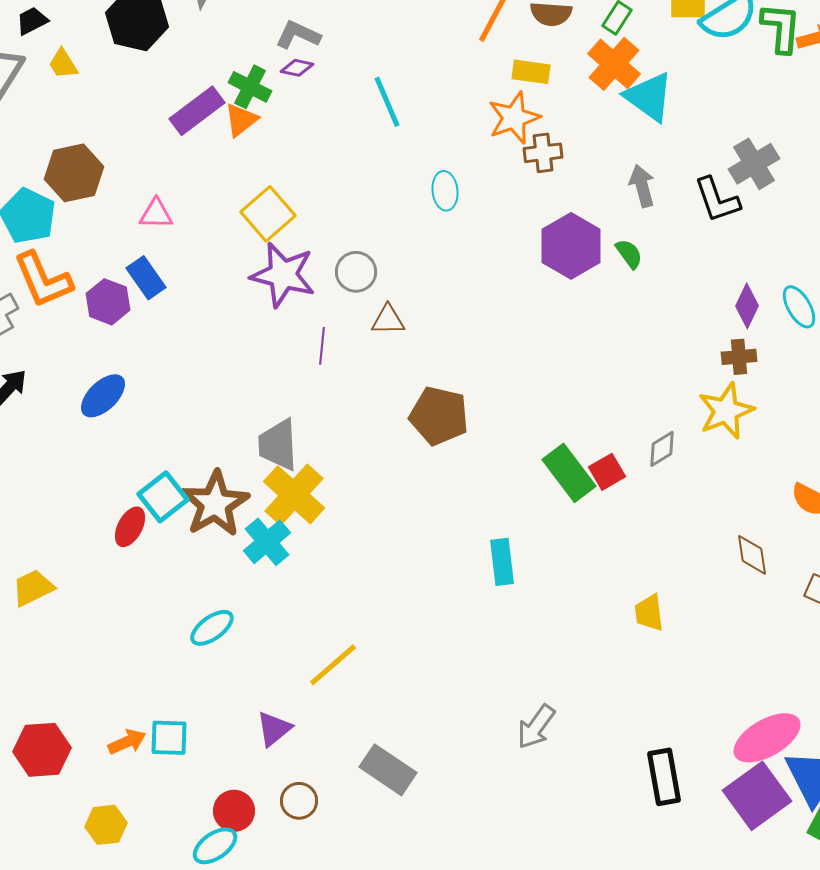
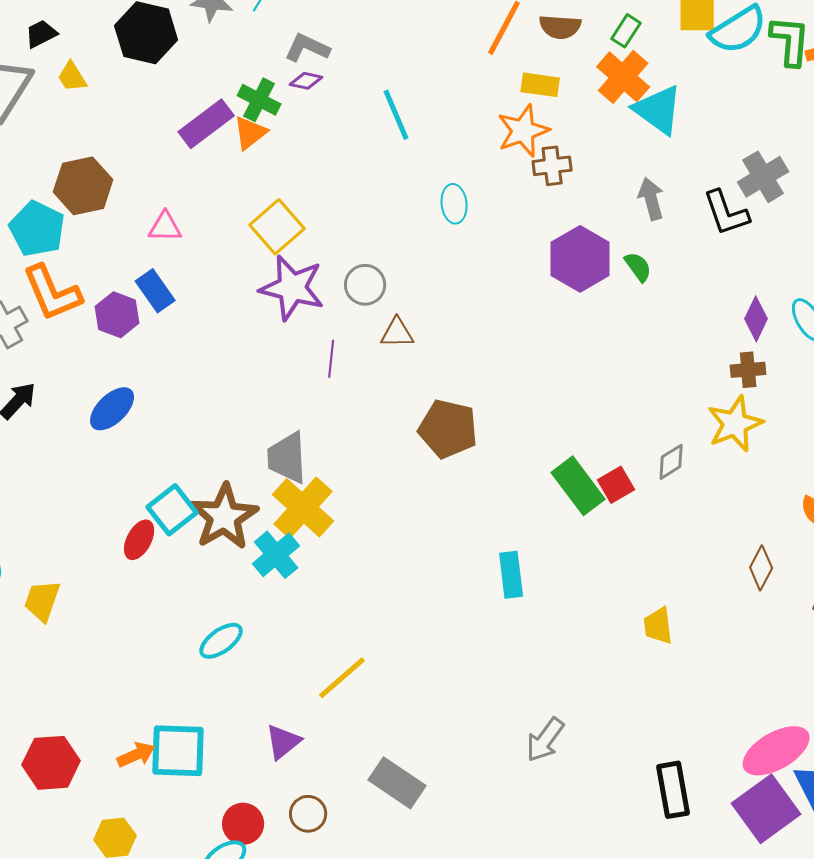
brown diamond: (752, 555) -> (761, 568), turned 36
yellow trapezoid: (33, 588) -> (42, 601), turned -45
cyan square: (169, 738) -> (178, 751), size x1.5

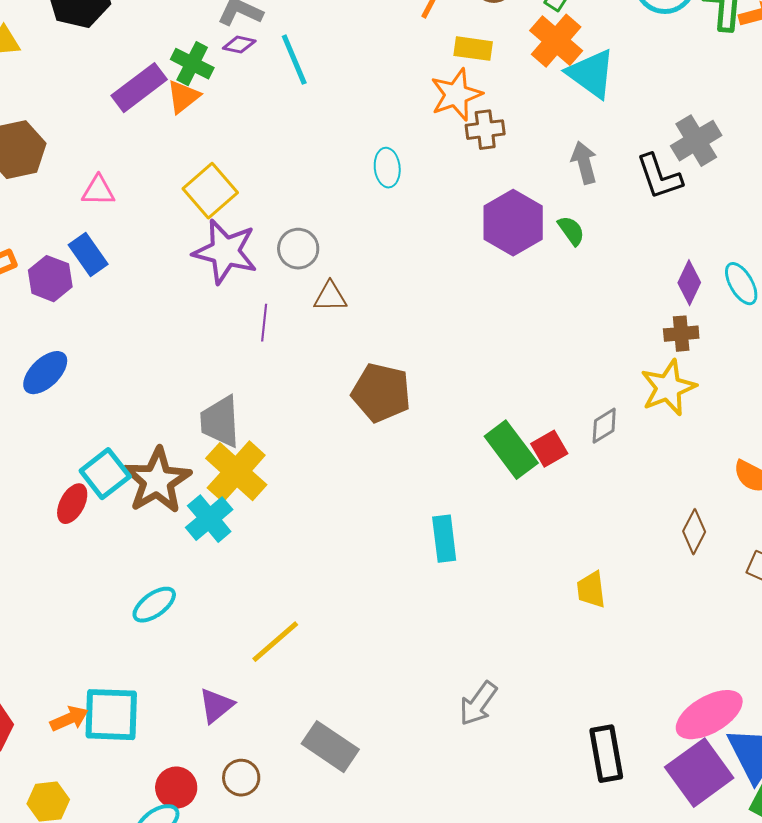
cyan line: (396, 115) -> (294, 60), moved

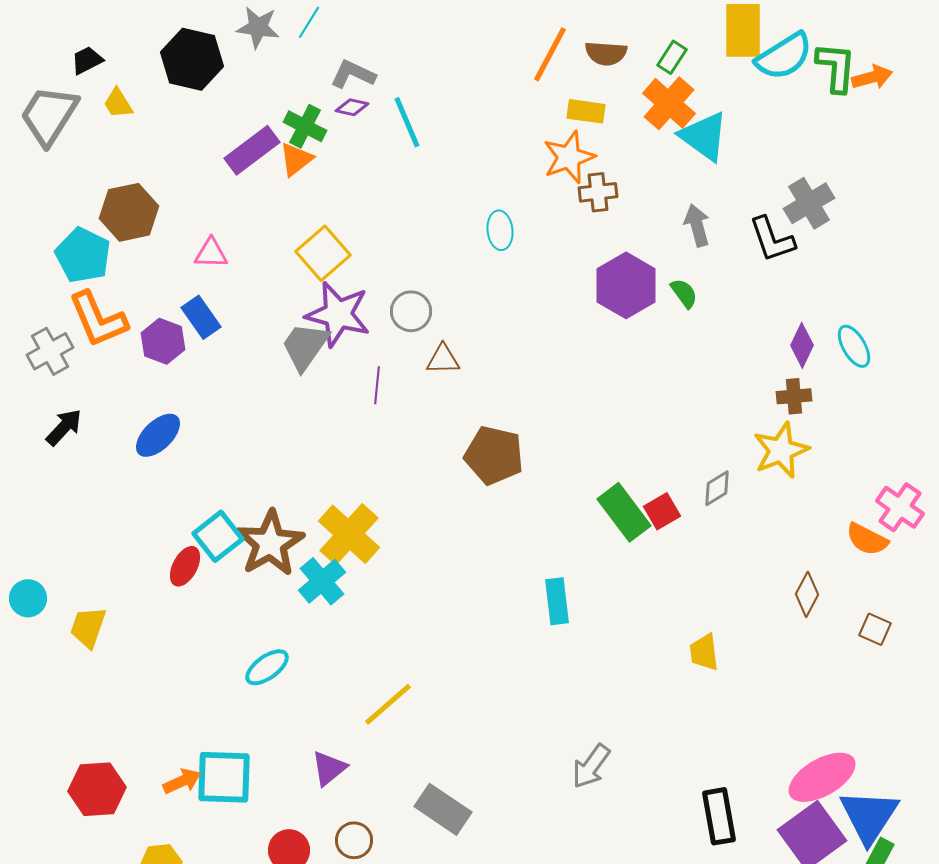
gray trapezoid: (220, 422) -> (305, 346), moved, turned 38

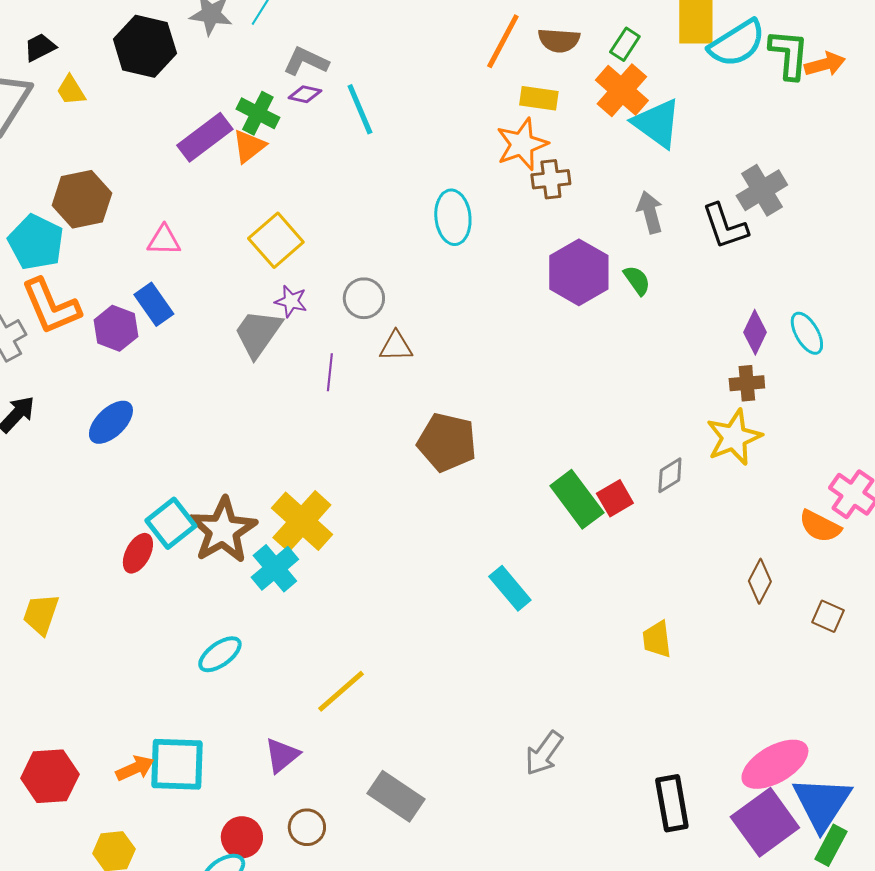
cyan ellipse: (500, 230) -> (453, 217), size x1.4
purple star: (338, 314) -> (291, 301), size x0.5
cyan rectangle: (557, 601) -> (510, 588), turned -33

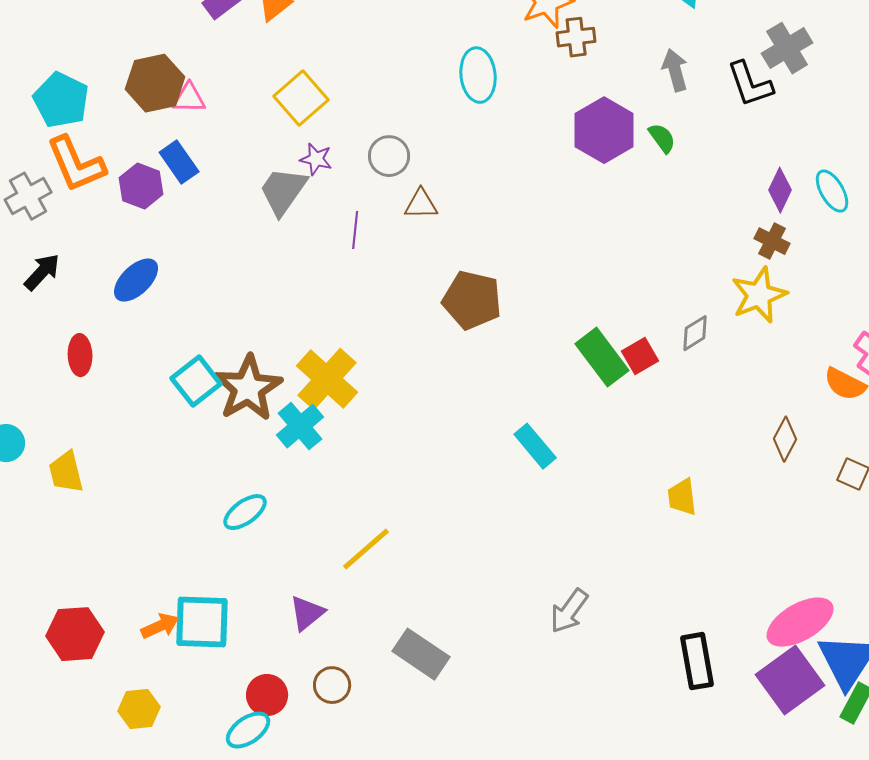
brown hexagon: (82, 199) -> (155, 83), moved
brown cross: (747, 383) -> (772, 241), turned 32
red ellipse: (138, 553) -> (80, 355), moved, turned -30
yellow trapezoid: (41, 614) -> (66, 472), turned -33

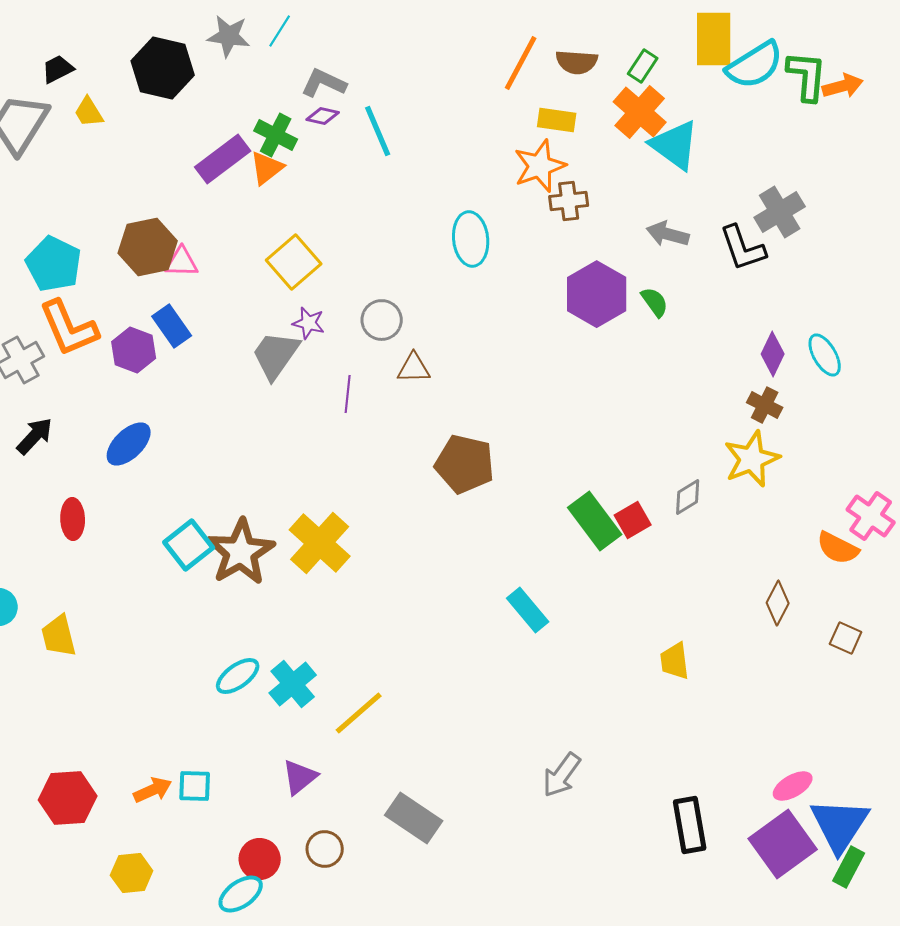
gray arrow: (675, 70) -> (668, 234), turned -60
cyan cross: (300, 426) -> (293, 684), moved
cyan square: (202, 622) -> (195, 786), size x0.6
pink ellipse: (800, 622) -> (793, 786), size x0.6

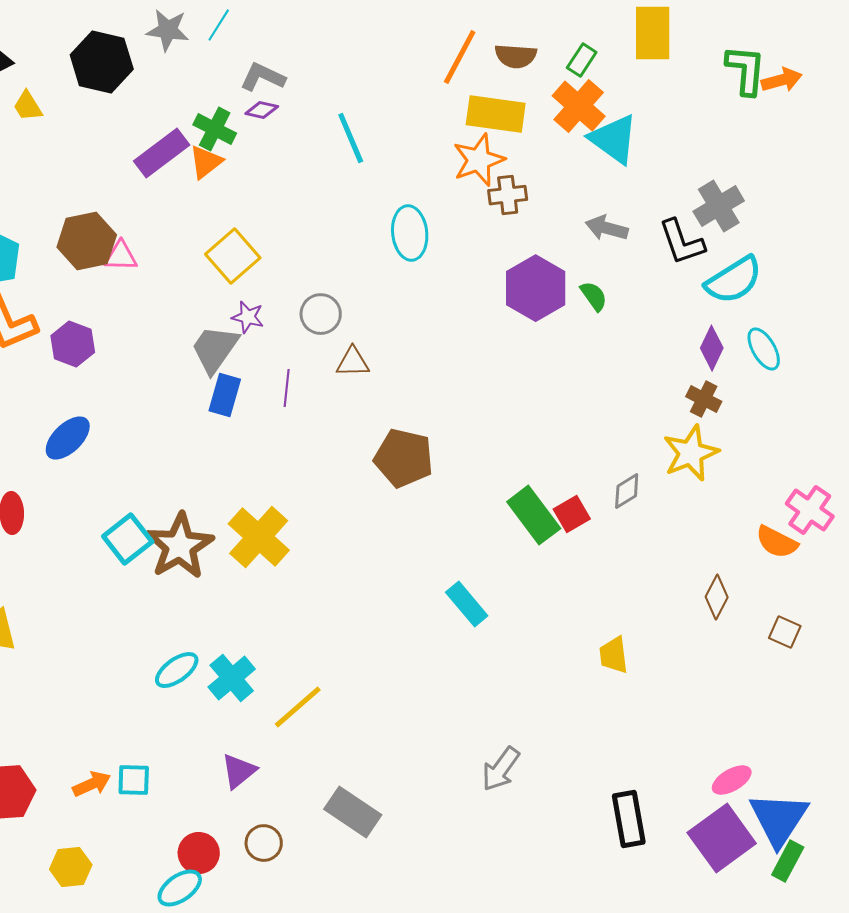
cyan semicircle: (755, 65) -> (734, 280), moved
yellow rectangle: (557, 120) -> (496, 114), size x1.5
cyan line: (378, 131) -> (351, 138), moved
blue rectangle: (172, 326) -> (225, 395), moved, turned 51

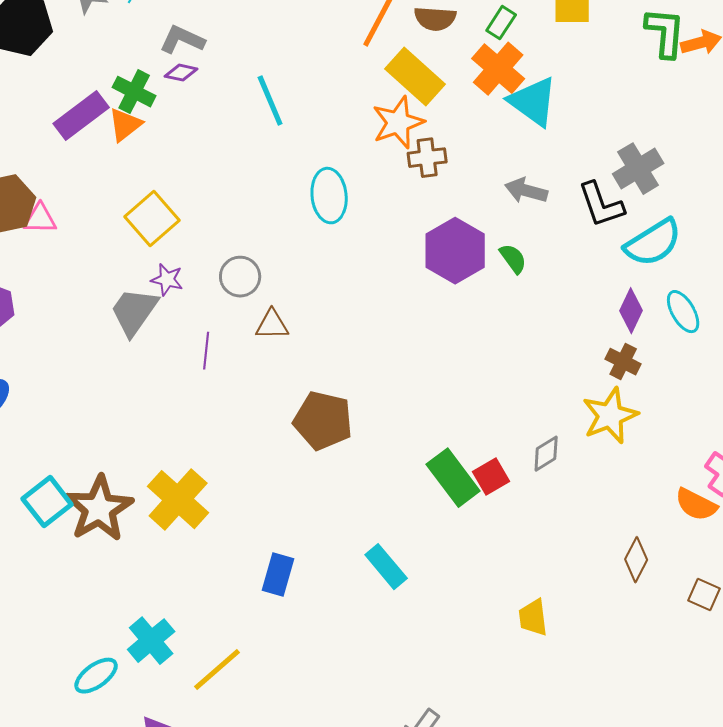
yellow rectangle: (496, 114) -> (415, 77), turned 34
blue rectangle: (225, 395) -> (278, 575), moved
cyan ellipse: (177, 670) -> (96, 676), moved

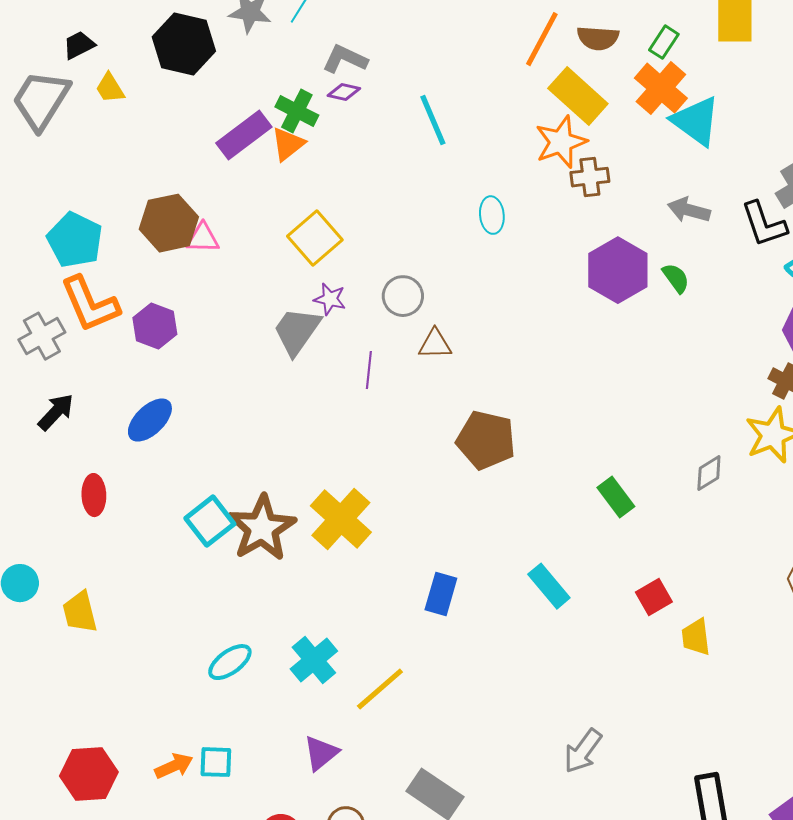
cyan ellipse: (329, 196) -> (492, 215), size x0.7
red square: (491, 477) -> (654, 597), moved
green rectangle: (453, 478) -> (616, 497), size x0.7
cyan ellipse: (96, 676) -> (230, 662), moved

